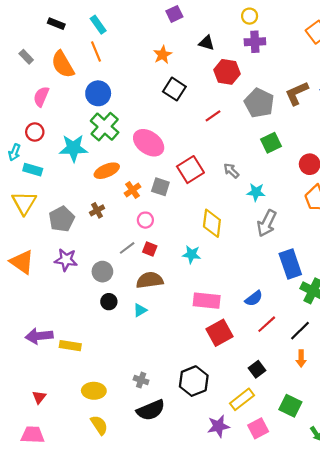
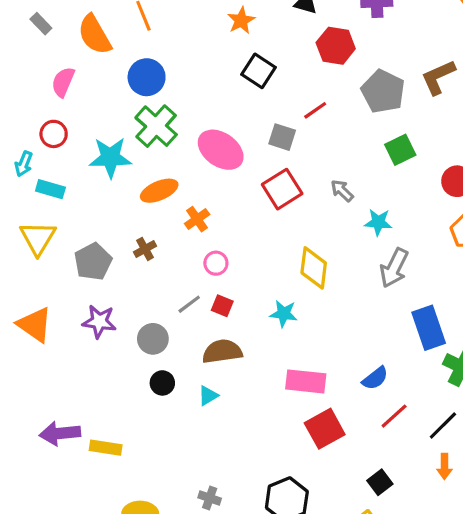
gray square: (160, 187) -> (282, 137), moved

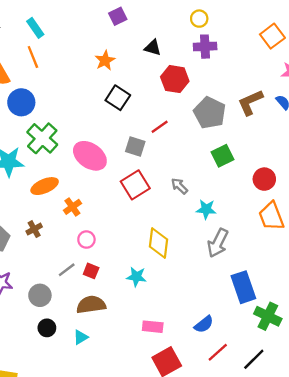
blue circle: (147, 77) -> (21, 102), moved
pink rectangle: (306, 381) -> (153, 327), size x0.7

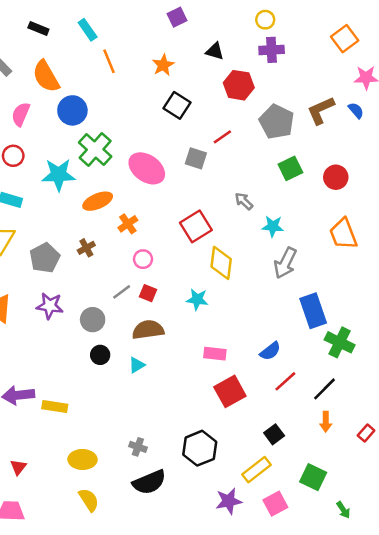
orange line: (33, 57) -> (109, 61), moved
red circle: (264, 179) -> (336, 177), moved
red square: (135, 185) -> (196, 226), moved

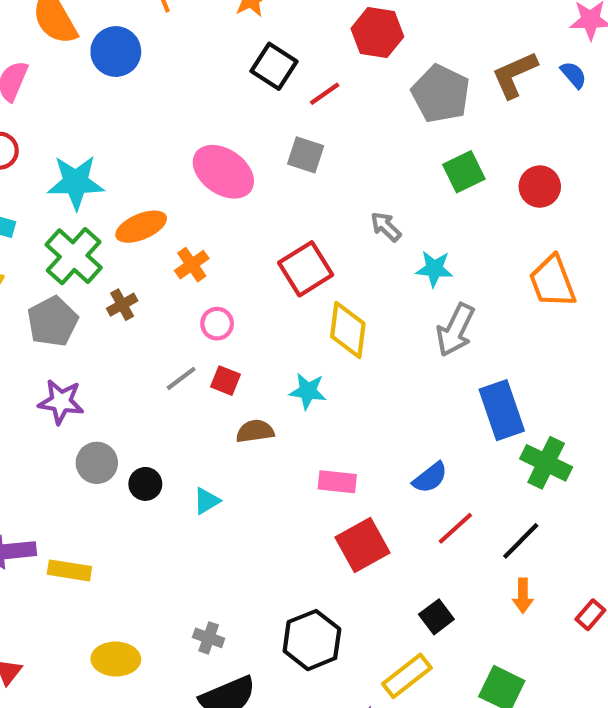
blue circle: (72, 110) -> (116, 52), moved
red line: (222, 137) -> (325, 94), moved
green cross: (95, 149) -> (74, 256), moved
gray circle: (93, 320) -> (97, 463), moved
brown semicircle: (148, 330) -> (255, 431), moved, size x0.7

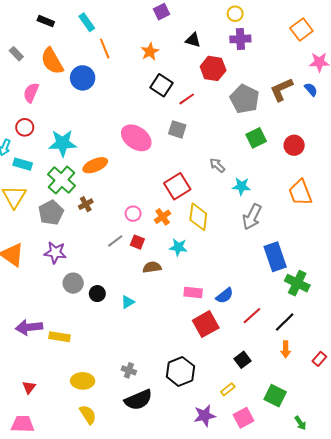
orange cross: (192, 265) -> (163, 217), moved
blue semicircle: (430, 478) -> (225, 296), moved
yellow rectangle: (407, 676) -> (228, 389), size x0.6

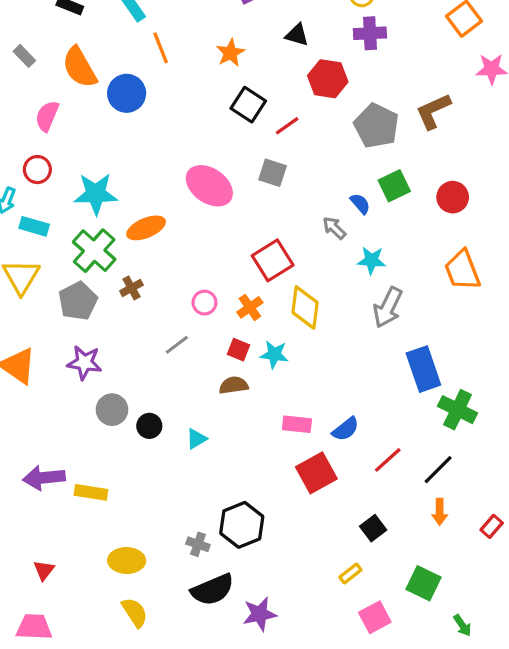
blue semicircle: (311, 89) -> (360, 204), moved
red square: (137, 242) -> (239, 350), moved
black hexagon: (180, 371) -> (242, 525), moved
purple star: (205, 416) -> (260, 614), moved

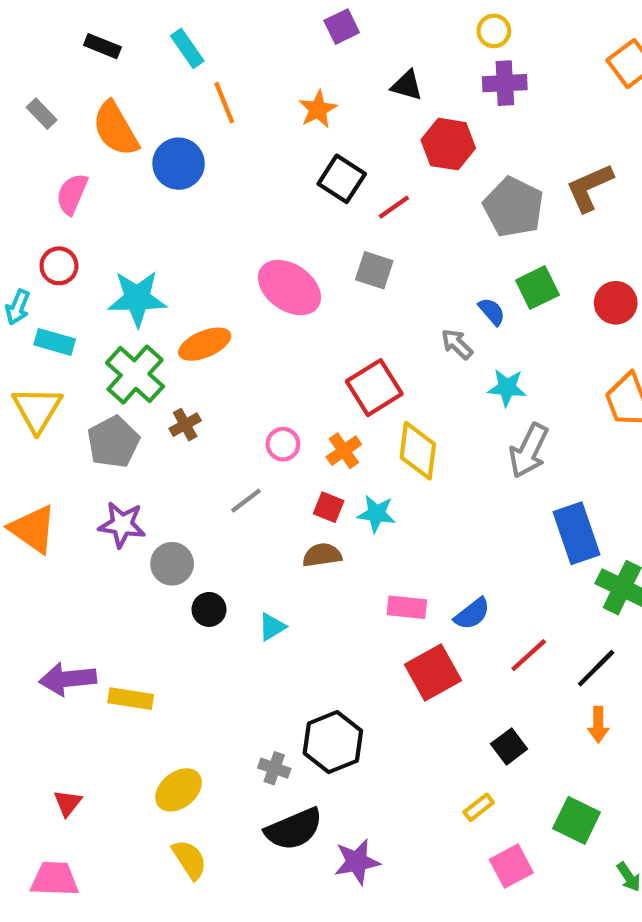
gray circle: (112, 410) -> (172, 564), moved
yellow ellipse: (127, 560) -> (179, 790), turned -40

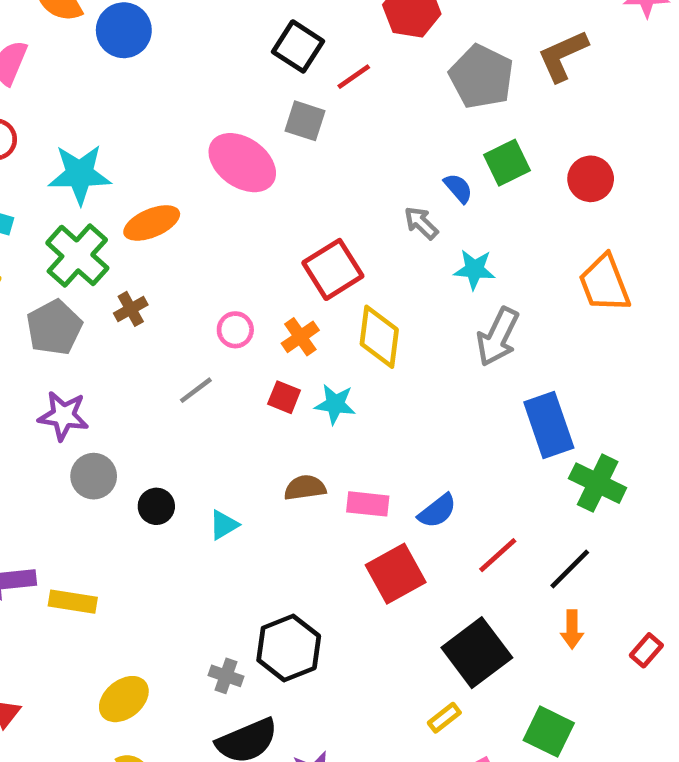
gray square: (374, 270) -> (305, 121), moved
brown semicircle: (322, 555) -> (305, 488), moved
gray circle: (172, 564) -> (94, 476), moved
black square: (509, 746) -> (477, 653), size x1.8

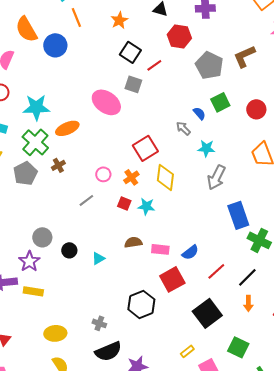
purple star: (63, 416) -> (29, 261), moved, turned 30
black hexagon: (289, 648) -> (141, 304), moved
yellow ellipse: (124, 699) -> (55, 333), turned 35
yellow rectangle: (444, 718) -> (187, 351), moved

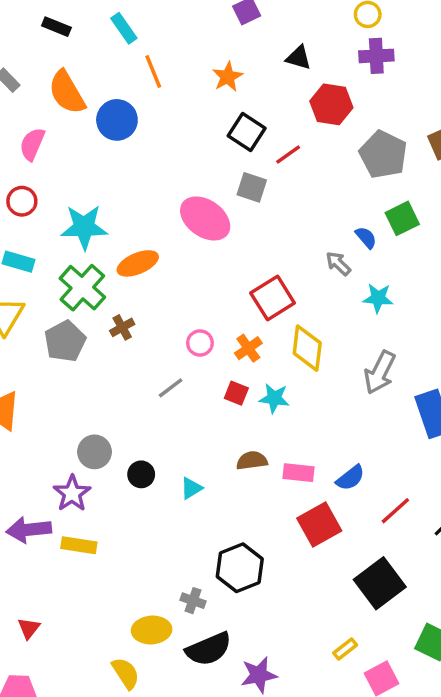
gray arrow: (216, 177) -> (380, 372), moved
black hexagon: (141, 304) -> (240, 568), moved
yellow ellipse: (55, 333) -> (152, 630), moved

